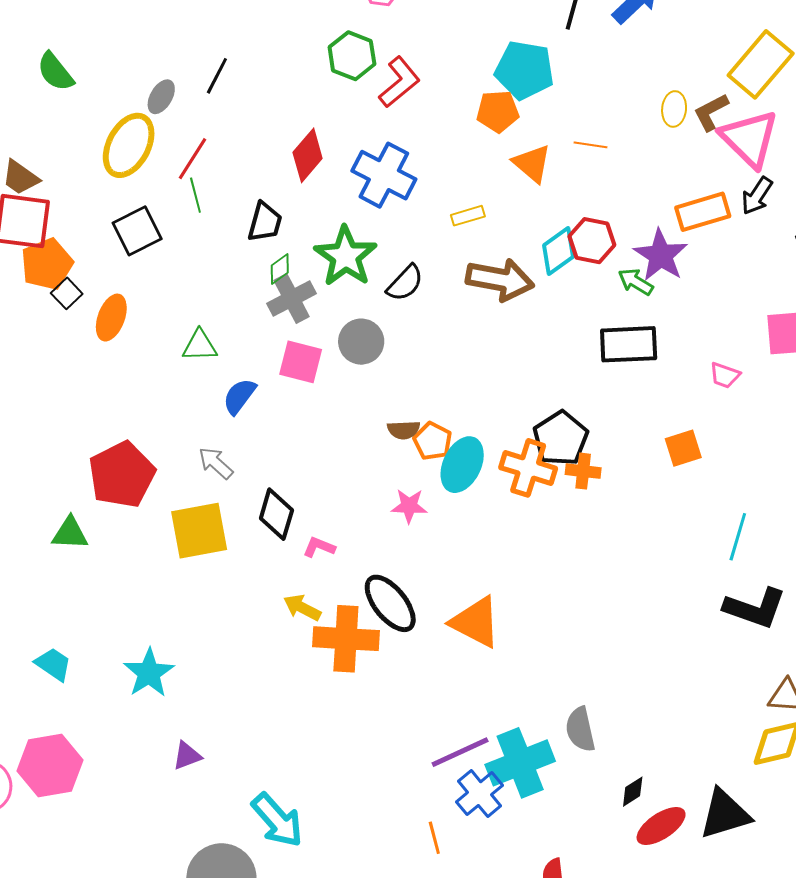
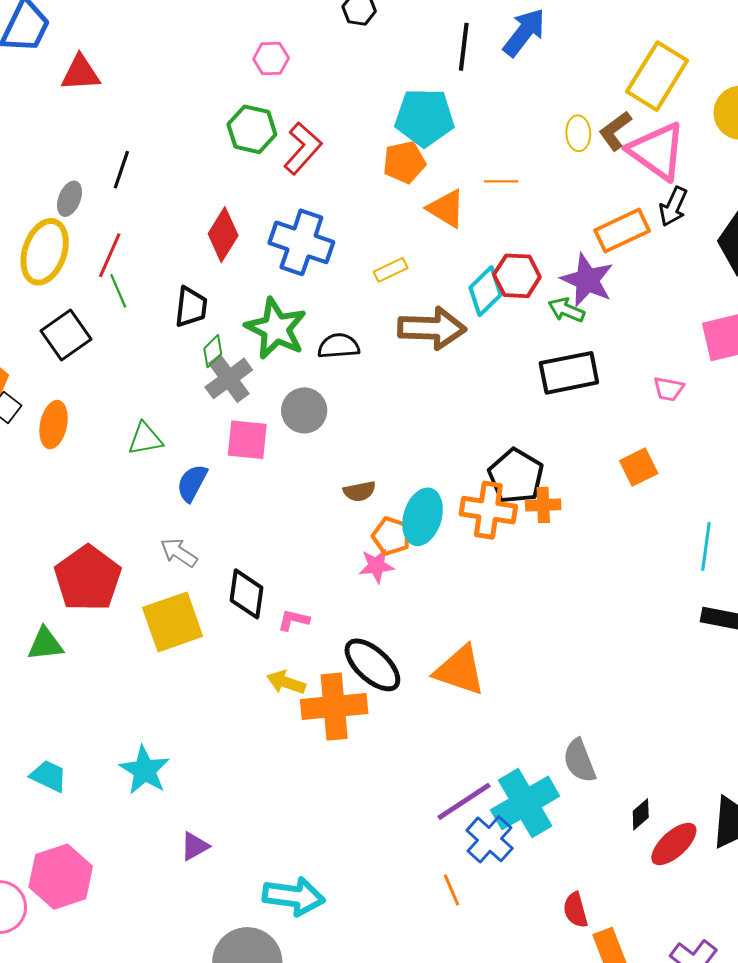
black semicircle: (405, 283) -> (339, 346), turned -129
orange pentagon: (433, 441) -> (391, 536), moved
cyan arrow: (277, 820) -> (294, 896), turned -32

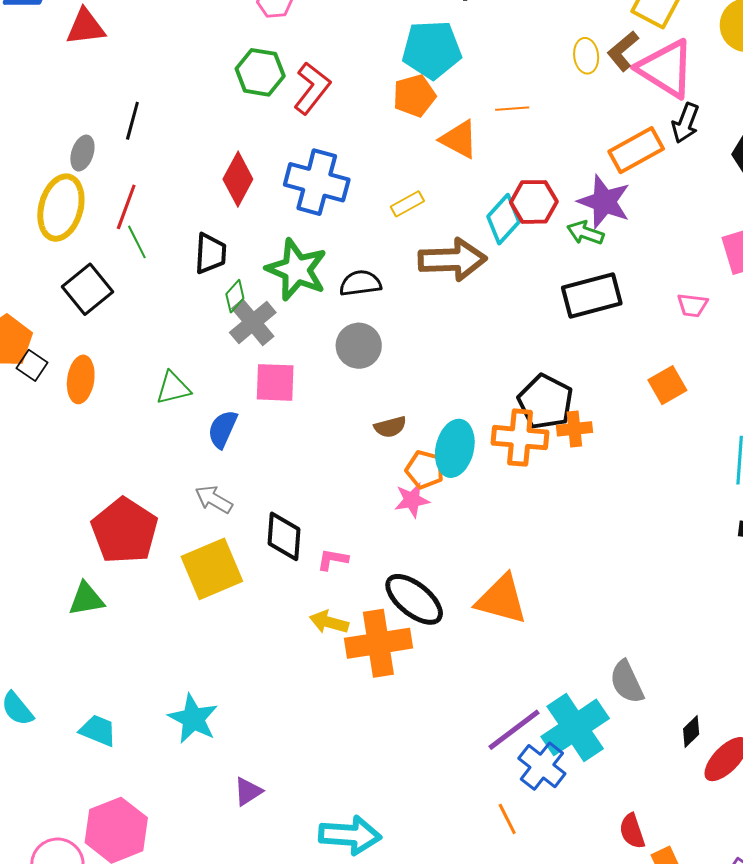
gray circle: (304, 410) -> (359, 346), moved

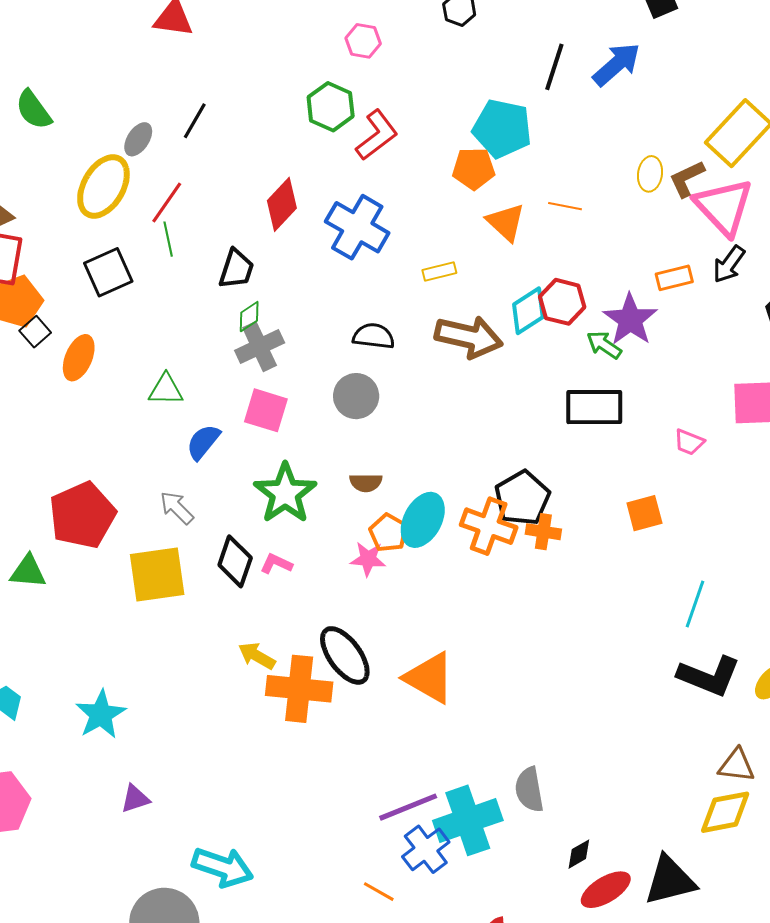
orange rectangle: (636, 150) -> (674, 278), size x0.7
green star: (297, 270) -> (285, 493), moved
pink L-shape: (333, 559) -> (276, 564), moved
orange line: (507, 819) -> (379, 892), turned -48

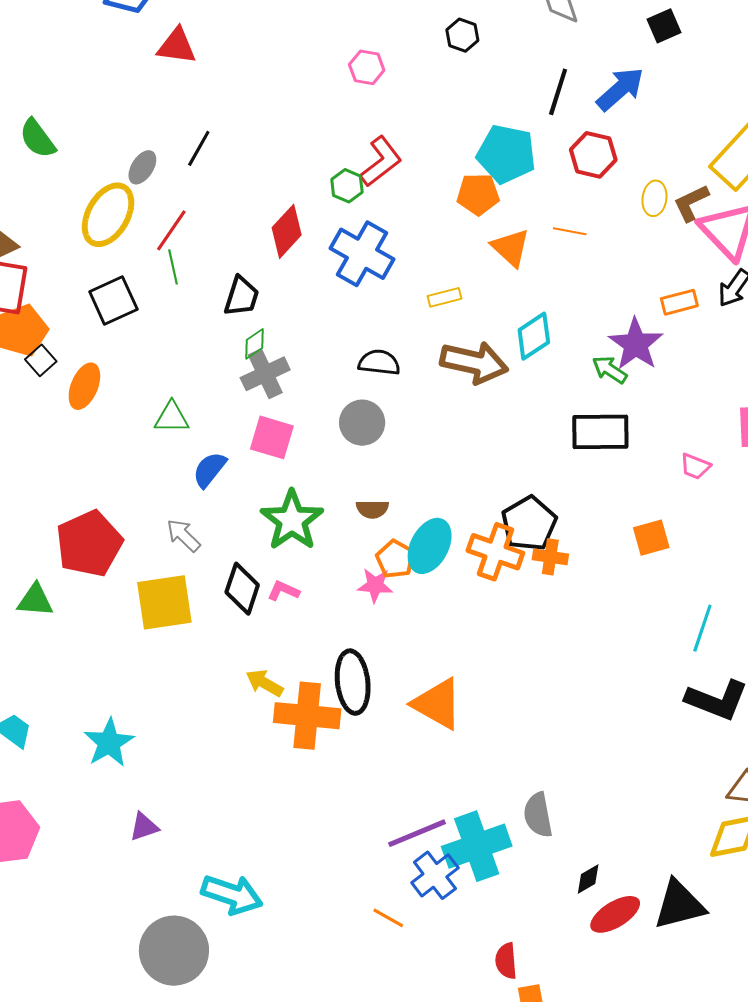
green hexagon: (331, 107) -> (347, 186), moved, size x0.7
red hexagon: (562, 302) -> (593, 155), moved
black ellipse: (345, 655) -> (353, 682), turned 30

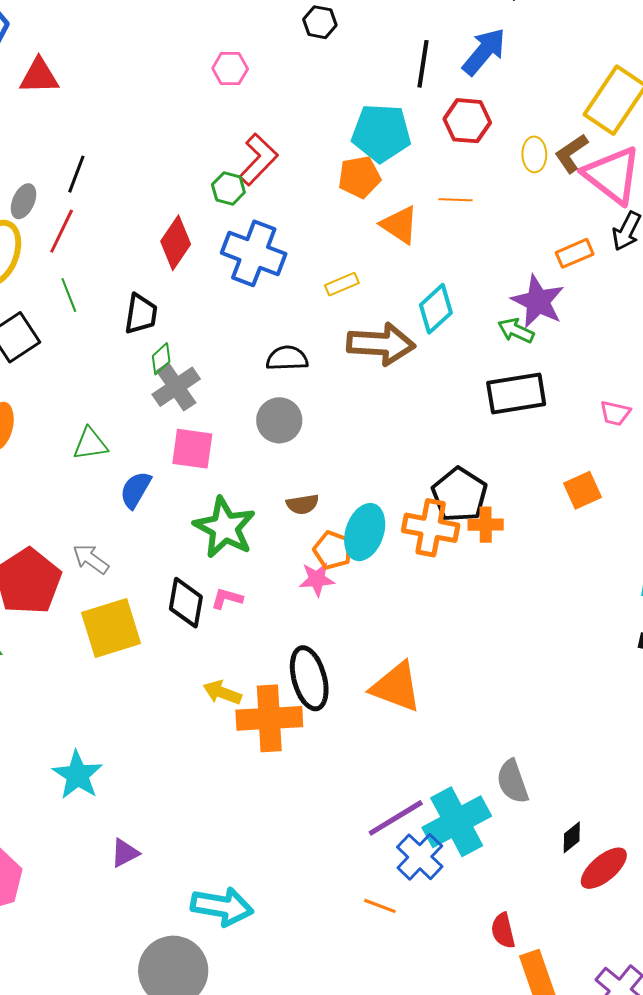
red line: (171, 230) -> (62, 231), moved
gray arrow: (183, 535) -> (91, 559), moved

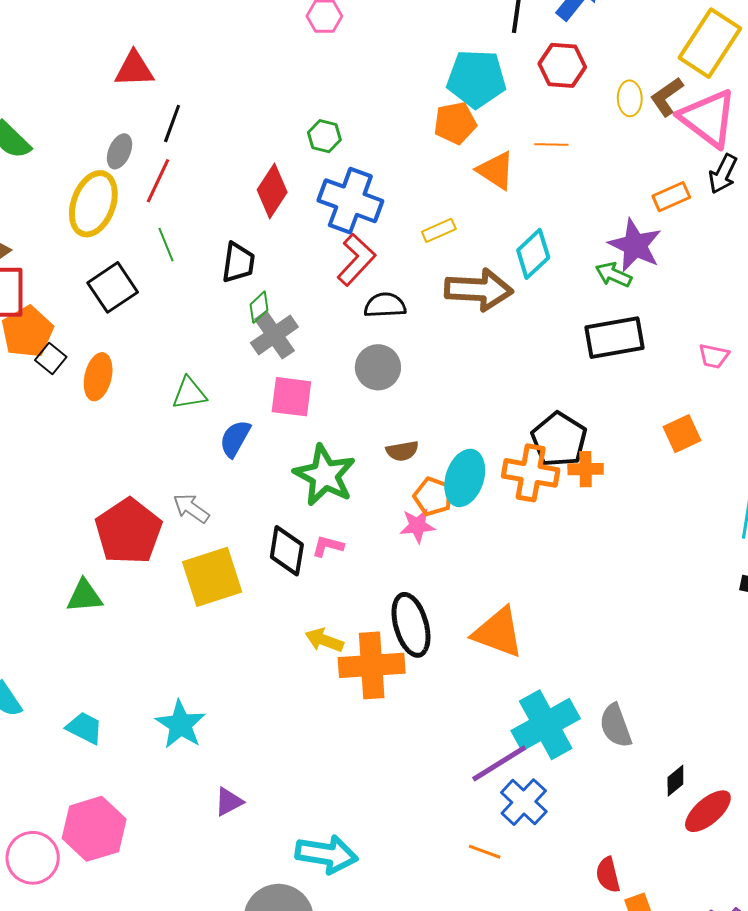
red triangle: (39, 76) -> (134, 69), moved
red L-shape: (258, 159) -> (356, 260), moved
cyan cross: (457, 822) -> (546, 725), moved

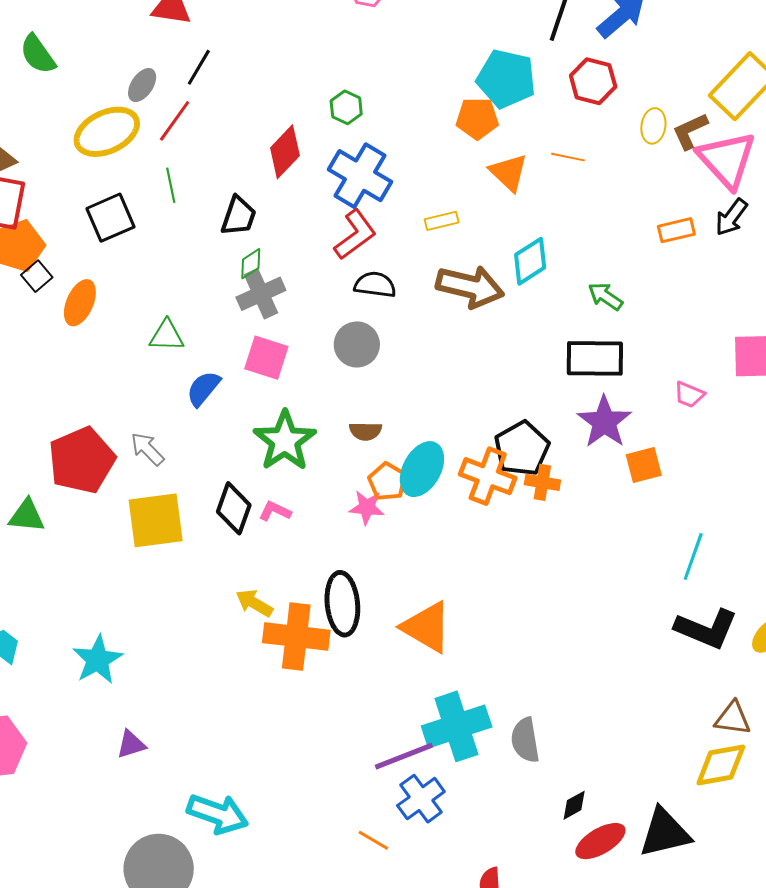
yellow ellipse: (93, 204) -> (107, 132), turned 34
purple star: (635, 245) -> (604, 422), moved

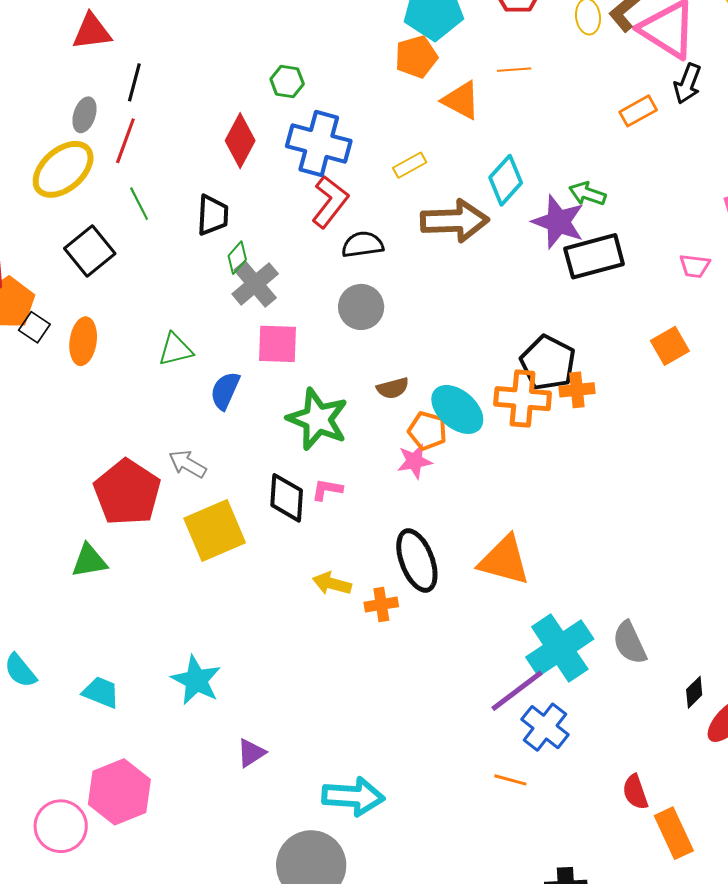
purple star: (604, 422) -> (558, 222), moved
cyan ellipse: (422, 469) -> (457, 409), turned -62
orange cross: (296, 636) -> (381, 604), size x0.5

